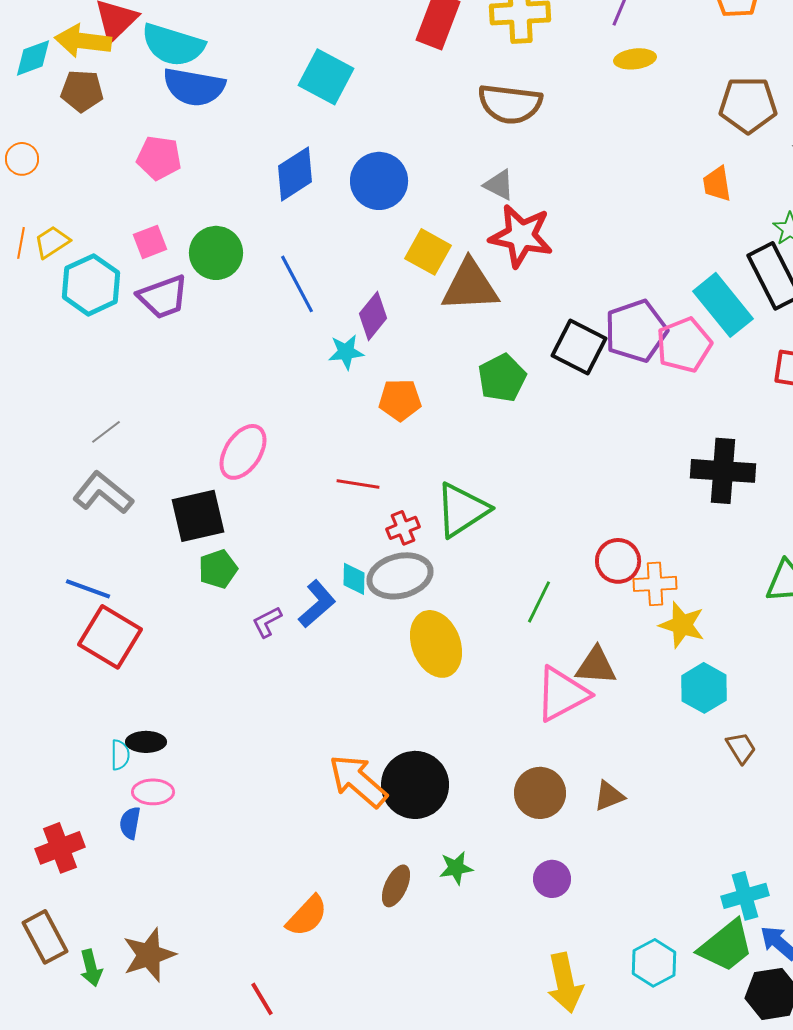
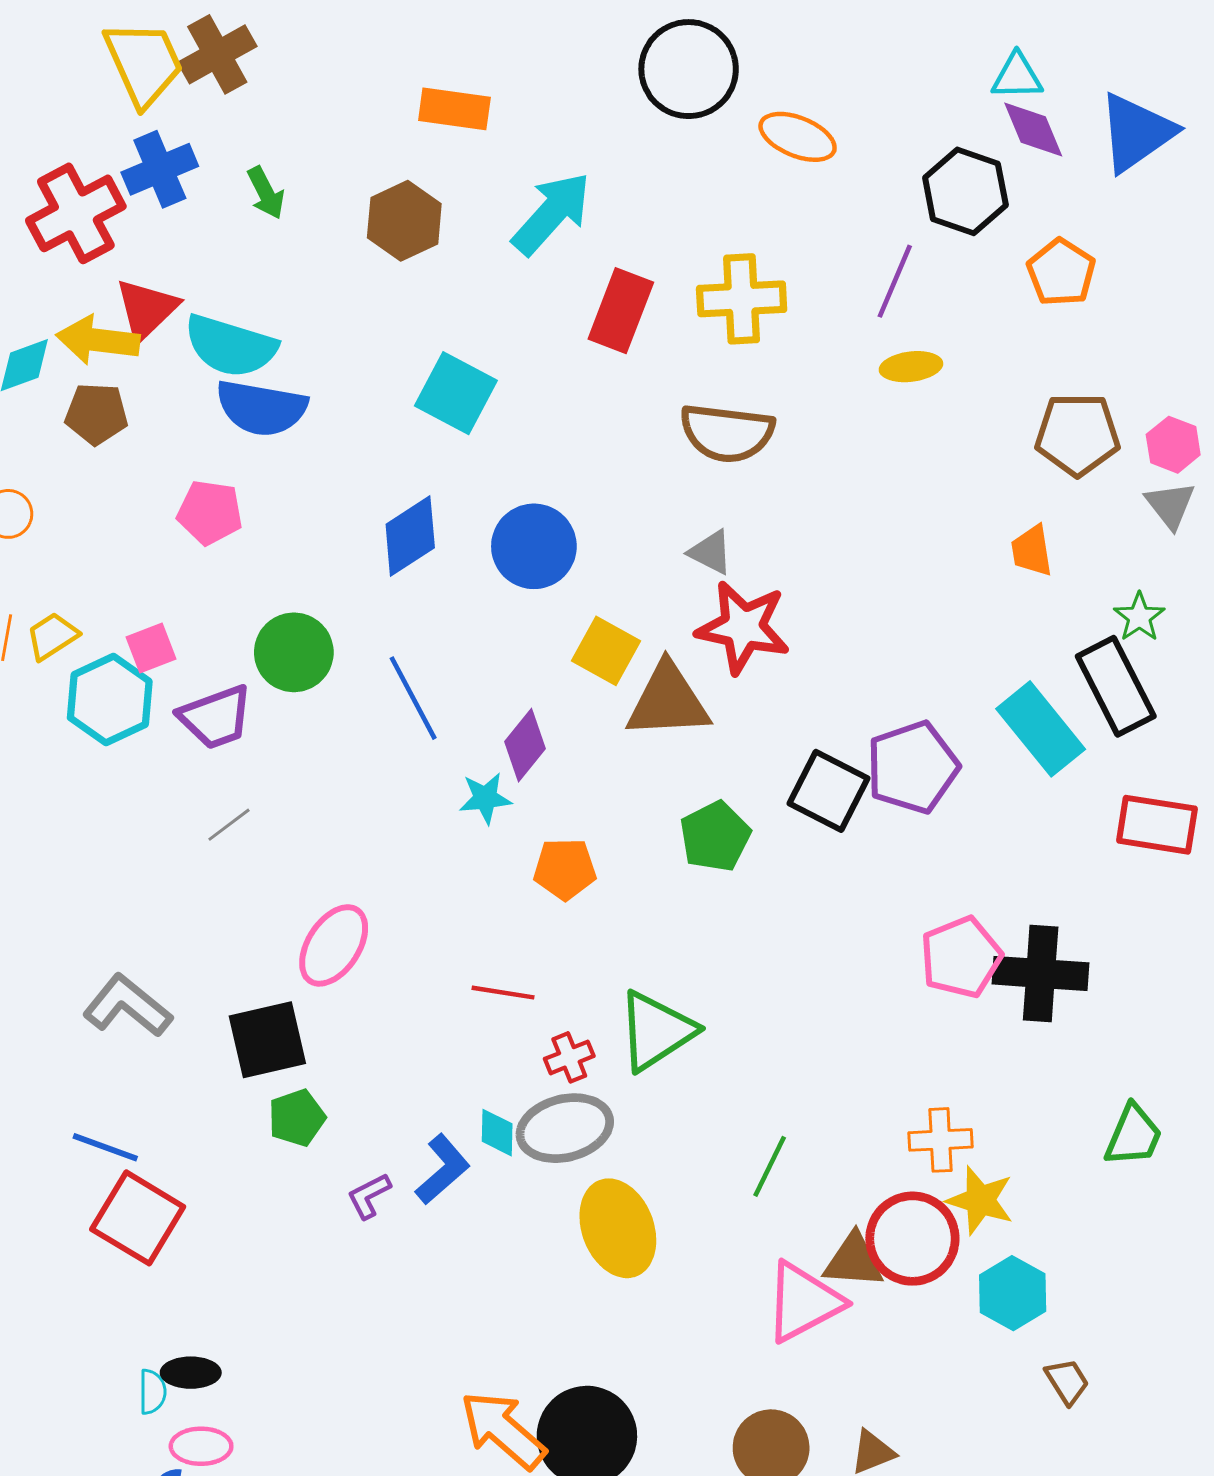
pink square: (150, 242) -> (151, 648), moved
pink pentagon: (684, 345) -> (961, 957), moved
gray line: (106, 432) -> (229, 825), moved
red circle: (618, 561) -> (912, 1239), moved, size x1.4

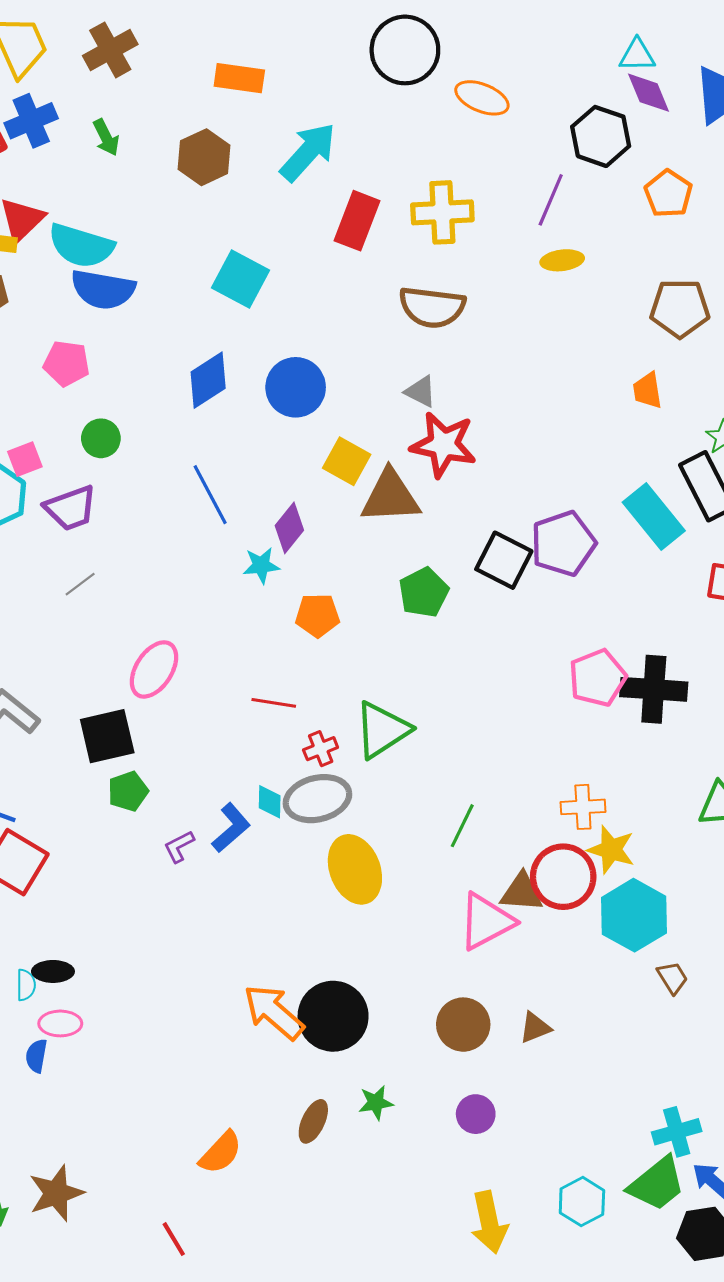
brown cross: (217, 54) -> (110, 50), moved
green circle: (294, 652) -> (101, 438), moved, size x0.7
cyan hexagon: (1013, 1293) -> (634, 915), size x1.4

